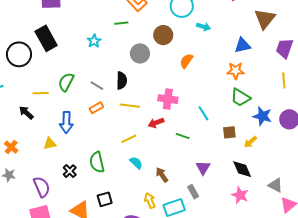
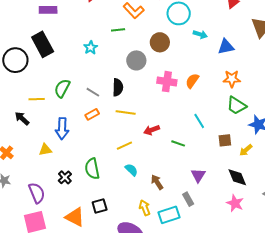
blue triangle: (243, 45) -> (226, 47), moved
orange semicircle: (186, 61) -> (192, 81), moved
pink cross: (168, 99) -> (167, 82), moved

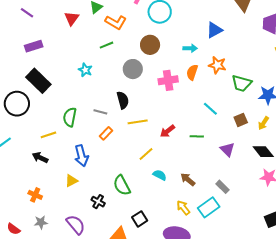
cyan arrow: (200, 34) -> (190, 48), moved
orange star: (232, 79) -> (217, 65), moved, turned 30
purple triangle: (198, 175) -> (227, 150), moved

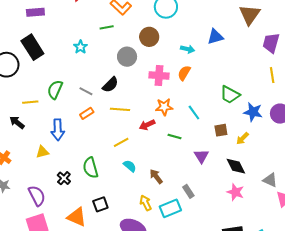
orange star: (217, 65) -> (164, 107), moved, turned -30
black semicircle: (123, 100) -> (110, 85), turned 48

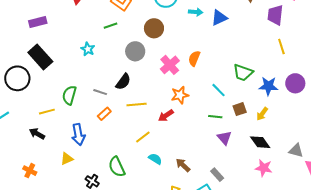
cyan arrow: (188, 49) -> (196, 12), moved
pink cross: (159, 75) -> (170, 65), turned -36
cyan line: (194, 113) -> (219, 90), moved
green line: (174, 136) -> (215, 117), moved

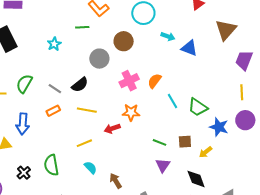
blue triangle: (219, 18) -> (189, 48), turned 30
purple circle: (295, 83) -> (245, 120), moved
cyan line: (219, 90) -> (172, 101), moved

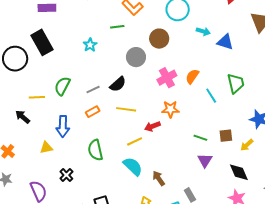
gray line: (55, 89) -> (93, 89), turned -56
green trapezoid: (198, 107) -> (236, 83), moved, turned -135
yellow line: (84, 143) -> (135, 141), moved
green semicircle: (51, 165) -> (95, 150), moved
cyan semicircle: (90, 168) -> (133, 166), size x1.5

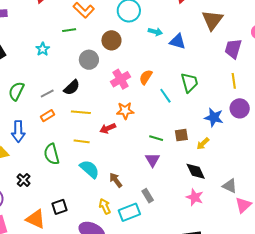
yellow line: (135, 141) -> (82, 141), moved, turned 35
purple triangle: (205, 160) -> (152, 160), moved

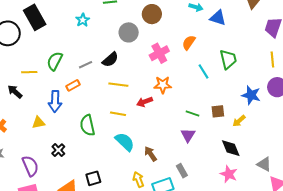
orange semicircle: (146, 77) -> (189, 43), moved
orange rectangle: (48, 116) -> (73, 85), moved

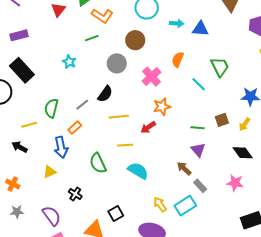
brown arrow: (151, 154) -> (184, 168), moved
pink star: (229, 174) -> (235, 183), moved

